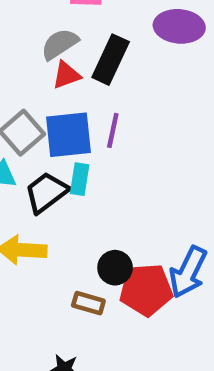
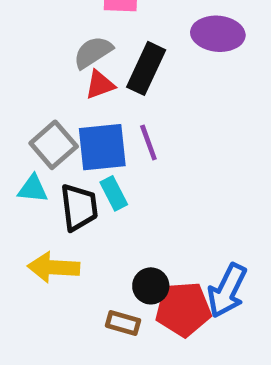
purple line: (113, 130) -> (148, 142), turned -32
cyan rectangle: (80, 179) -> (114, 193), turned -36
black trapezoid: (46, 192) -> (79, 207), turned 120

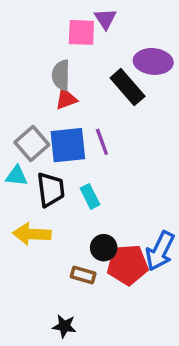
gray semicircle: (93, 52) -> (61, 75), turned -56
black rectangle: (146, 68) -> (128, 87), moved, turned -66
cyan rectangle: (114, 193) -> (90, 196), moved

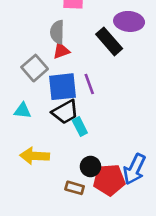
gray square: (32, 143) -> (35, 68), moved
black trapezoid: (51, 190) -> (65, 112), moved, turned 68

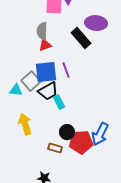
gray square: (35, 68) -> (31, 81), moved
yellow arrow: (35, 156) -> (25, 124), turned 70

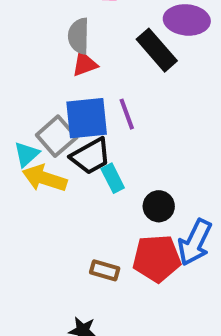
cyan triangle: (16, 90) -> (27, 154), turned -48
yellow arrow: (25, 124) -> (45, 178), moved, turned -55
black circle: (67, 132) -> (159, 206), moved

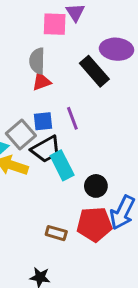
blue square: (87, 118) -> (43, 121), size x0.6
cyan rectangle: (113, 178) -> (62, 165), size x1.4

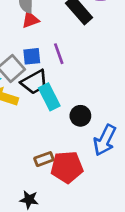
red pentagon: (94, 224) -> (67, 167), moved
brown rectangle: (56, 233) -> (44, 159), turned -36

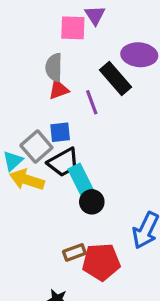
purple line: (59, 54) -> (92, 102), moved
black circle: (80, 116) -> (92, 202), moved

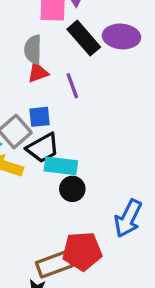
black rectangle: (116, 78) -> (84, 38), moved
cyan rectangle: (81, 180) -> (61, 166), turned -56
brown rectangle: (74, 252) -> (54, 264), moved, size x1.5

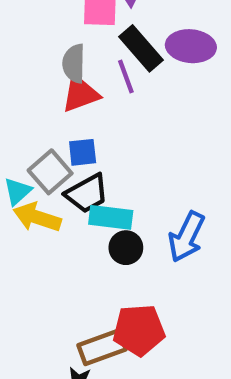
red triangle: (38, 73) -> (80, 94), size x1.4
purple line: (72, 86) -> (126, 77), moved
blue arrow: (128, 218) -> (187, 237), moved

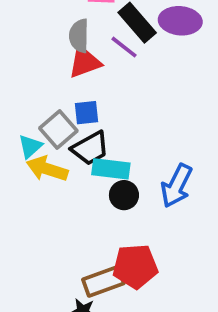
purple line: (126, 77) -> (124, 47), turned -32

